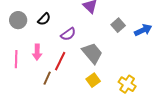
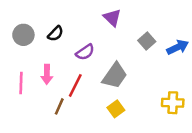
gray trapezoid: (92, 53) -> (115, 76), turned 75
yellow cross: (127, 84) -> (173, 103), moved, turned -30

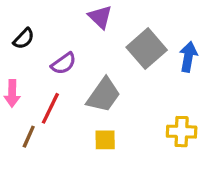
gray square: (147, 41) -> (147, 49), size x1.6
blue arrow: (178, 47) -> (188, 57), turned -55
yellow square: (116, 109) -> (105, 140), turned 35

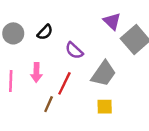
purple triangle: (100, 17) -> (112, 21), moved
purple semicircle: (64, 63) -> (74, 51), turned 78

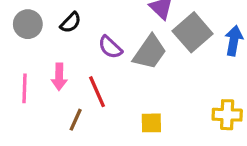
gray trapezoid: (103, 74) -> (150, 52), moved
red line: (64, 83) -> (97, 92), turned -50

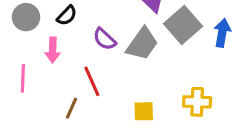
pink arrow: (59, 77) -> (53, 50), moved
yellow cross: (227, 115) -> (197, 102), moved

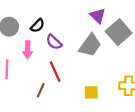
purple semicircle: (104, 39) -> (54, 42), moved

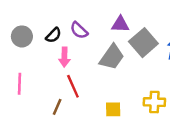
purple triangle: (98, 16) -> (120, 24), turned -42
purple semicircle: (54, 42) -> (79, 30), moved
pink arrow: (28, 50) -> (64, 57), moved

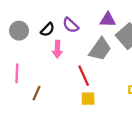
red line: (73, 86) -> (84, 76), moved
brown line: (57, 107) -> (37, 93), moved
yellow square: (113, 109) -> (88, 99), moved

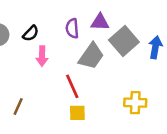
purple semicircle: (71, 25) -> (72, 28), moved, turned 42

